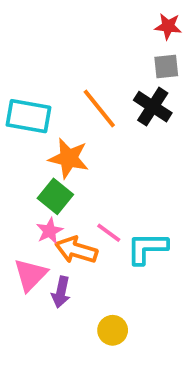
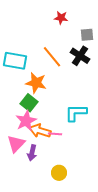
red star: (168, 26) -> (61, 18), moved
pink star: (50, 231) -> (26, 121), size x1.5
pink line: (109, 233) -> (55, 134), moved, turned -32
cyan L-shape: (147, 248) -> (76, 113), moved

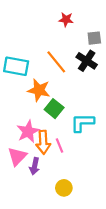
green square: (29, 103) -> (54, 109), moved
orange arrow: (40, 131) -> (43, 142), turned -110
pink line: (55, 134) -> (60, 146), turned 64

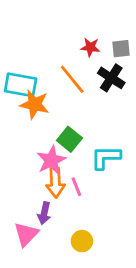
red star: (66, 20) -> (90, 47), moved
orange star: (39, 90) -> (35, 104), moved
pink star: (28, 131) -> (51, 160), moved
pink triangle: (17, 156) -> (26, 234), moved

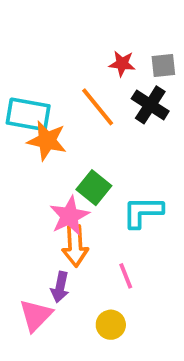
pink line: (76, 187) -> (126, 276), moved

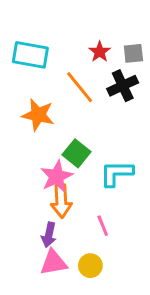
red star: (122, 64) -> (100, 52), turned 30
black cross: (150, 105) -> (123, 86), turned 32
cyan rectangle: (28, 114) -> (30, 55), moved
pink triangle: (36, 315) -> (53, 263), moved, turned 36

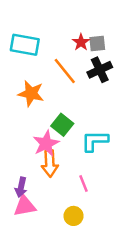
gray square: (133, 53) -> (97, 43), moved
purple arrow: (49, 235) -> (21, 187), moved
pink triangle: (53, 263) -> (25, 206), moved

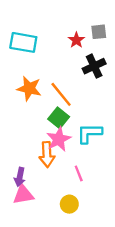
gray square: (97, 43) -> (99, 32), moved
orange line: (65, 71) -> (61, 94), moved
pink star: (46, 143) -> (59, 139), moved

